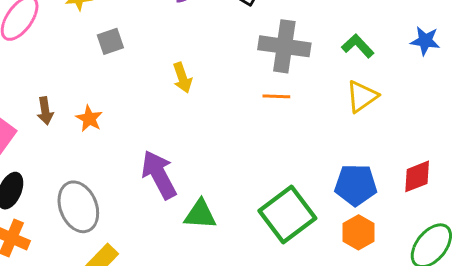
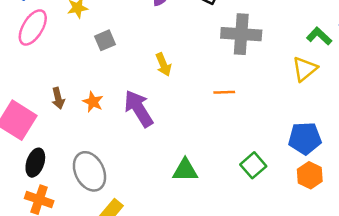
green L-shape: (358, 46) -> (319, 36), moved
orange line: (276, 96) -> (224, 92), moved
purple arrow: (159, 175) -> (139, 109), moved
green square: (287, 214) -> (253, 165), size x0.6

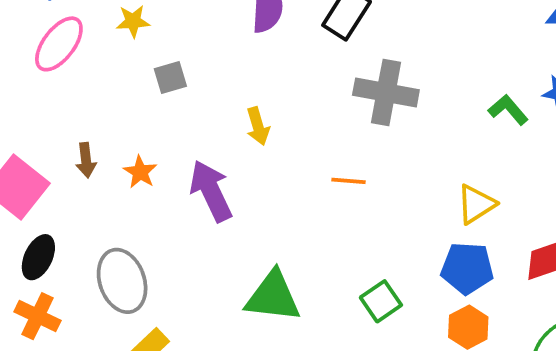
yellow triangle: (305, 69) -> (476, 204), moved
green triangle: (185, 170) -> (273, 297), size x1.4

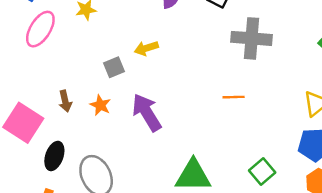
gray square: (170, 77) -> (114, 67), moved
yellow arrow: (258, 126) -> (146, 48), moved, turned 95
black ellipse: (38, 257) -> (54, 156), moved

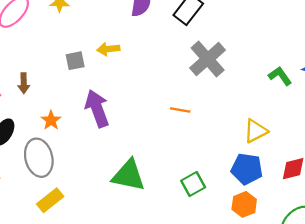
gray cross: (252, 38) -> (208, 59), turned 33
orange star: (100, 105) -> (51, 120), moved

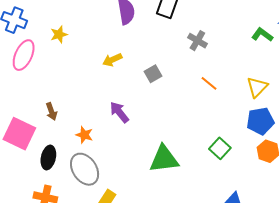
gray cross: (208, 59) -> (197, 41), size x0.6
gray square: (75, 61) -> (153, 74), moved
purple arrow: (97, 109) -> (119, 112), size x0.7
orange line: (180, 110) -> (209, 83), moved, turned 48

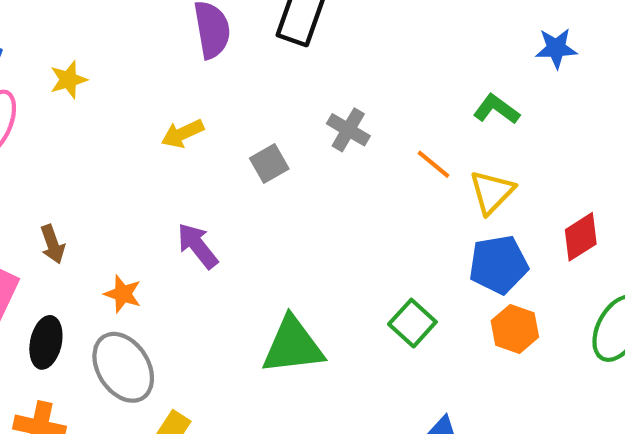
green L-shape: (262, 35) -> (496, 109), moved
gray cross: (197, 41) -> (348, 130), moved
orange line: (209, 83) -> (433, 164), moved

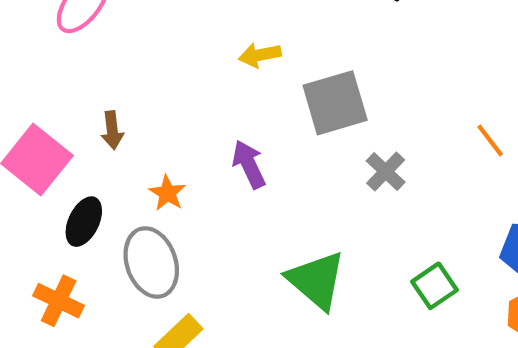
gray cross: (348, 130) -> (386, 171), moved
gray square: (269, 163) -> (335, 103), size x1.8
green triangle: (293, 346) -> (316, 280), turned 34

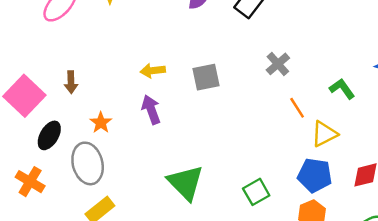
yellow arrow: (260, 55) -> (153, 71), moved
gray square: (335, 103) -> (206, 77), size x0.7
gray cross: (386, 171) -> (278, 64), moved

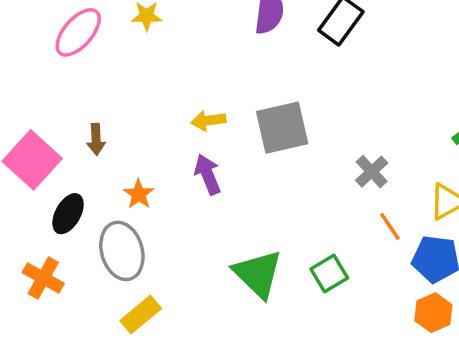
gray cross: (278, 64) -> (372, 172), moved
gray square: (206, 77) -> (282, 128), size x1.4
orange line: (297, 108) -> (390, 226), moved
green square: (256, 192) -> (329, 274), moved

